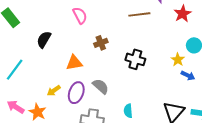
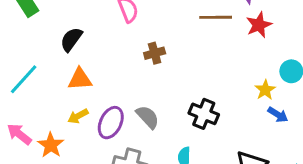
red star: (183, 14) -> (259, 25), moved
black cross: (135, 59) -> (204, 114), moved
orange triangle: (74, 63) -> (80, 79), moved

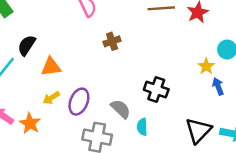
black semicircle: (71, 39) -> (27, 45), moved
blue arrow: (278, 115) -> (218, 86), turned -140
gray semicircle: (148, 117) -> (121, 109), moved

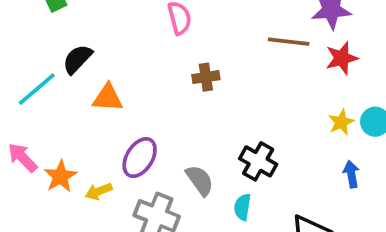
yellow star: (206, 66) -> (341, 122), moved
yellow arrow: (51, 98) -> (99, 191), moved
cyan semicircle: (142, 127) -> (242, 207), moved

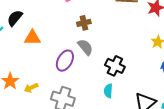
purple ellipse: (140, 158) -> (65, 61), moved
gray semicircle: (200, 180) -> (85, 47), moved

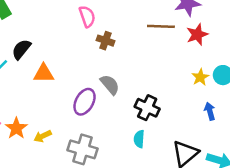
brown cross: (84, 23) -> (106, 41), moved, turned 32

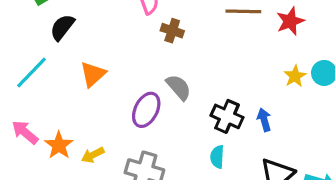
black semicircle: (21, 49) -> (62, 27), moved
orange triangle: (44, 73) -> (93, 74), turned -40
blue arrow: (210, 111) -> (264, 120), moved

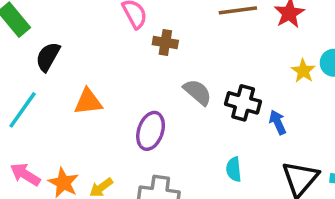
orange triangle: (93, 74) -> (88, 102), turned 44
gray semicircle: (179, 87) -> (197, 92), moved
black cross: (227, 116) -> (243, 103), moved

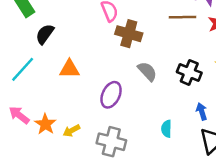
brown cross: (165, 42) -> (129, 34), size x1.5
black cross: (243, 103) -> (189, 72), moved
blue arrow: (278, 122) -> (202, 112), moved

